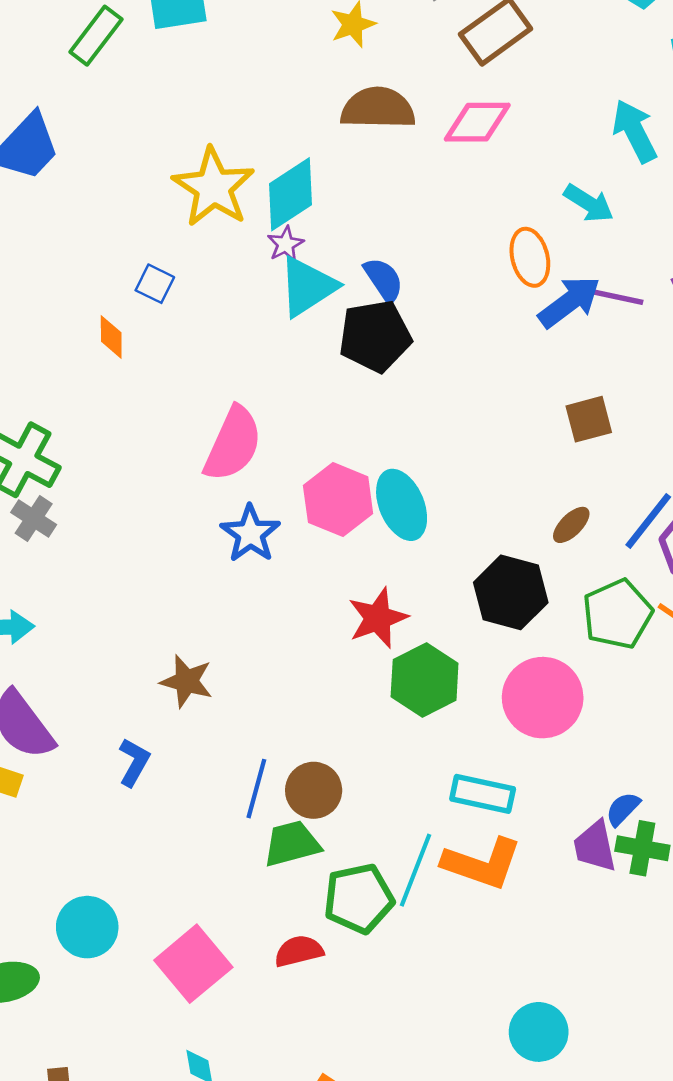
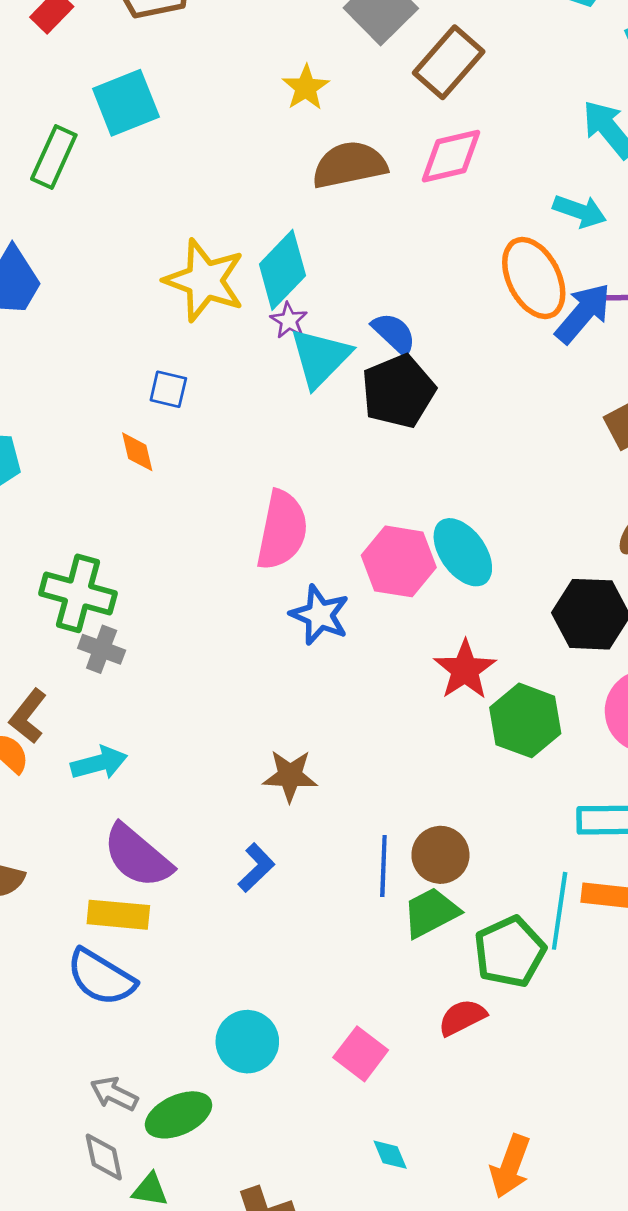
orange ellipse: (530, 257) -> (534, 278), size x1.4
blue L-shape: (134, 762) -> (256, 868), turned 30
pink square: (193, 964) -> (361, 1054), size x0.7

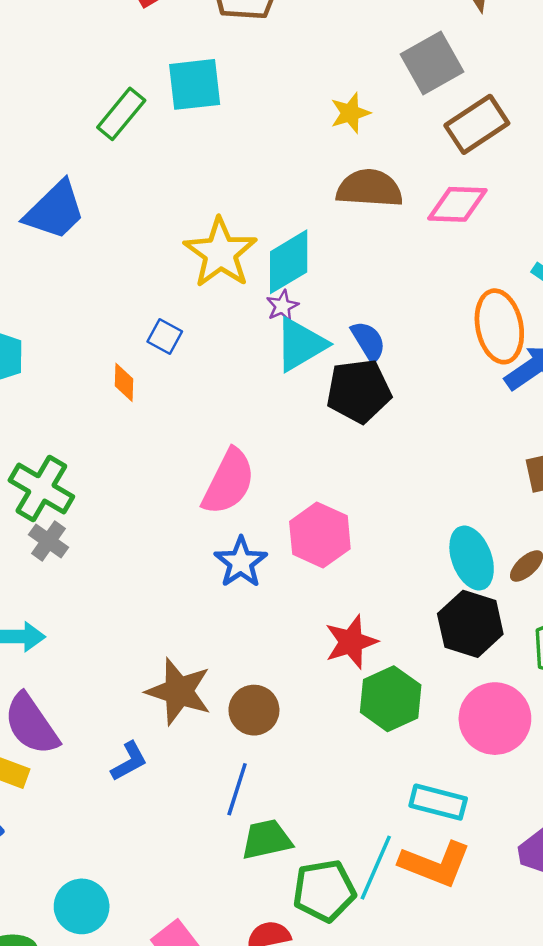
cyan ellipse: (463, 552) -> (472, 558), moved
brown star: (290, 776) -> (179, 691), size x1.4
brown circle: (440, 855) -> (254, 710), moved

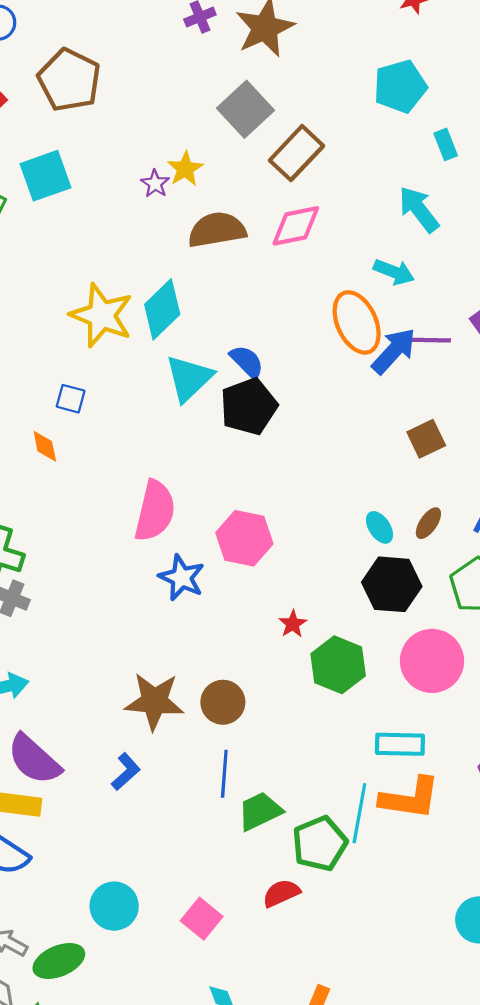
purple star: (282, 306) -> (155, 184), moved
cyan ellipse: (472, 558) -> (380, 527), size x0.6
red star: (351, 642) -> (293, 624), size x0.6

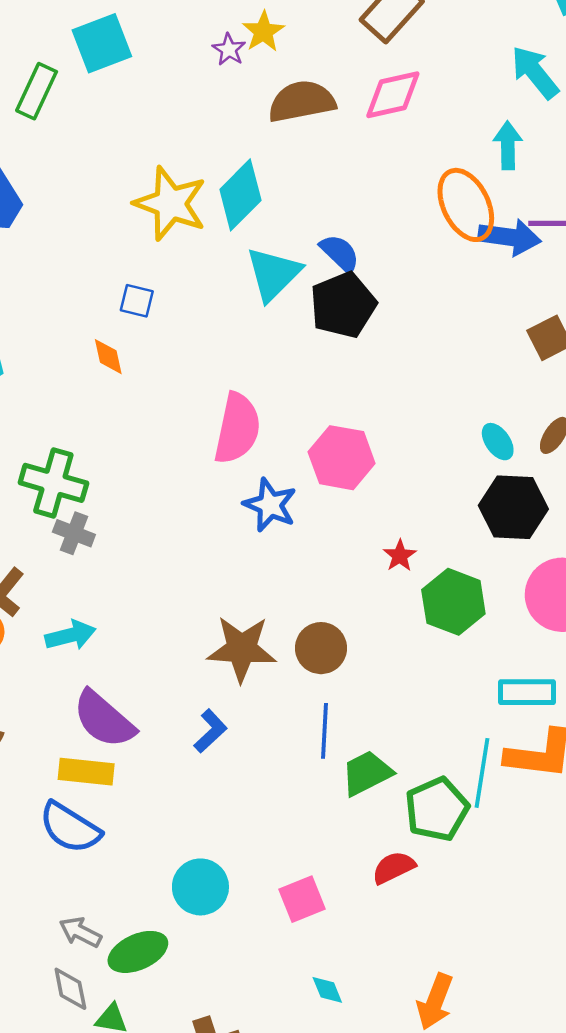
cyan arrow: (394, 272) -> (508, 145), turned -111
blue arrow: (394, 351) -> (510, 237), turned 57
pink square: (202, 919) -> (302, 899), turned 30

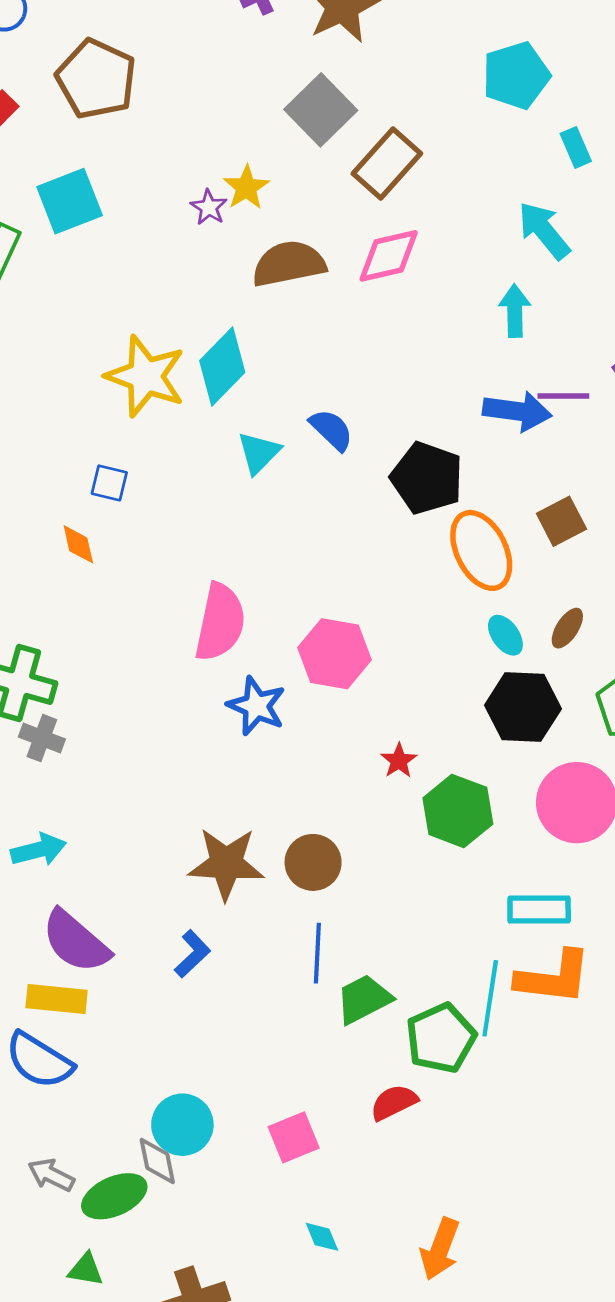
orange ellipse: (466, 205) -> (481, 550), moved
cyan triangle: (273, 274) -> (259, 453), size x0.7
black pentagon: (343, 305) -> (427, 478), moved, turned -30
gray diamond: (70, 989) -> (157, 1161), moved

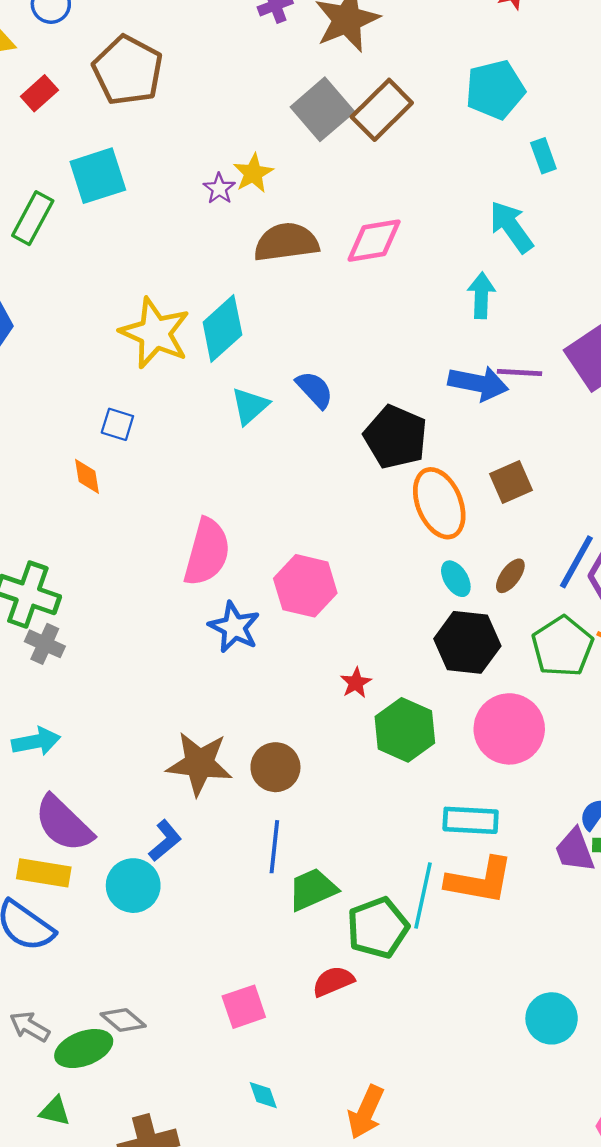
brown rectangle: (387, 164) -> (382, 110), moved
cyan circle: (182, 1125) -> (133, 886), moved
gray diamond: (157, 1161) -> (123, 1020), turned -42

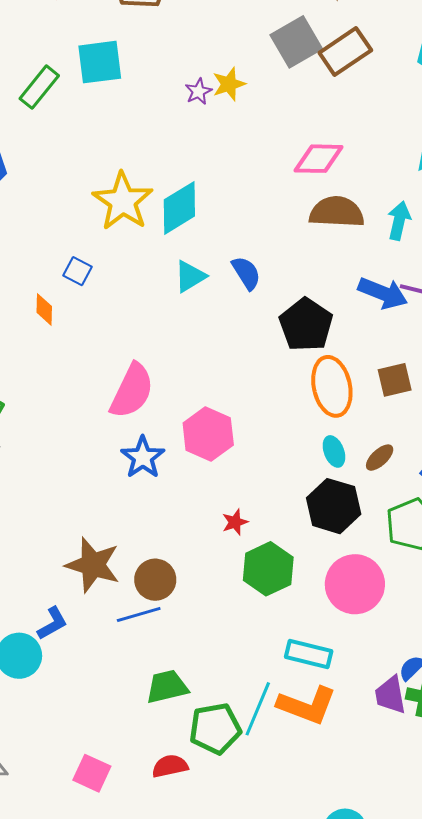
brown semicircle: (286, 242) -> (337, 212), moved
blue line: (274, 847) -> (139, 615), moved, turned 57
pink square: (244, 1007) -> (92, 773), turned 33

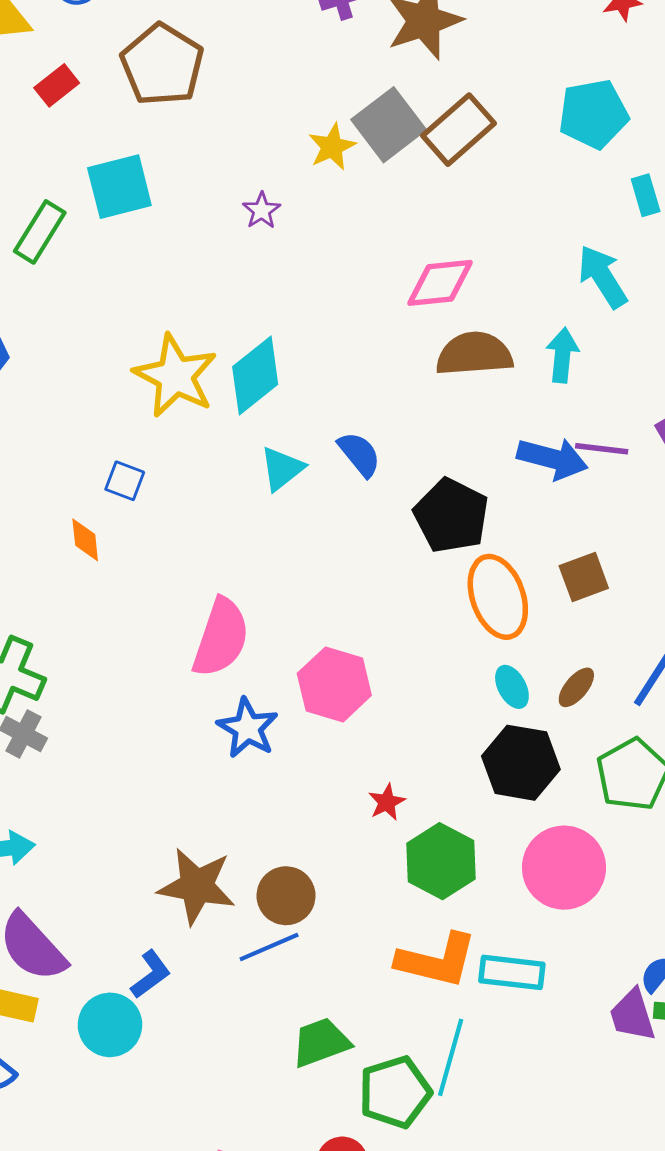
yellow star: (229, 84) -> (332, 147), moved
orange L-shape: (307, 705) -> (437, 960), moved

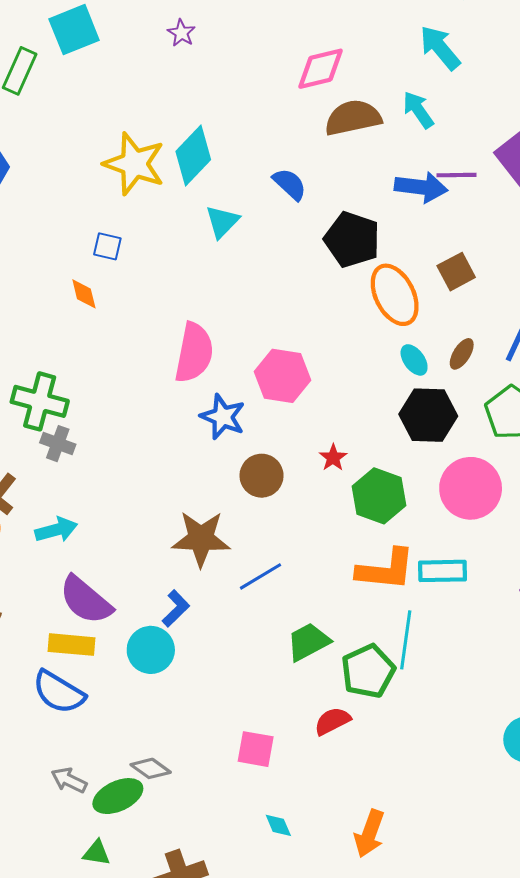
cyan arrow: (562, 355) -> (418, 110), turned -33
blue semicircle: (359, 454) -> (290, 184), moved
brown circle: (286, 896) -> (262, 476), moved

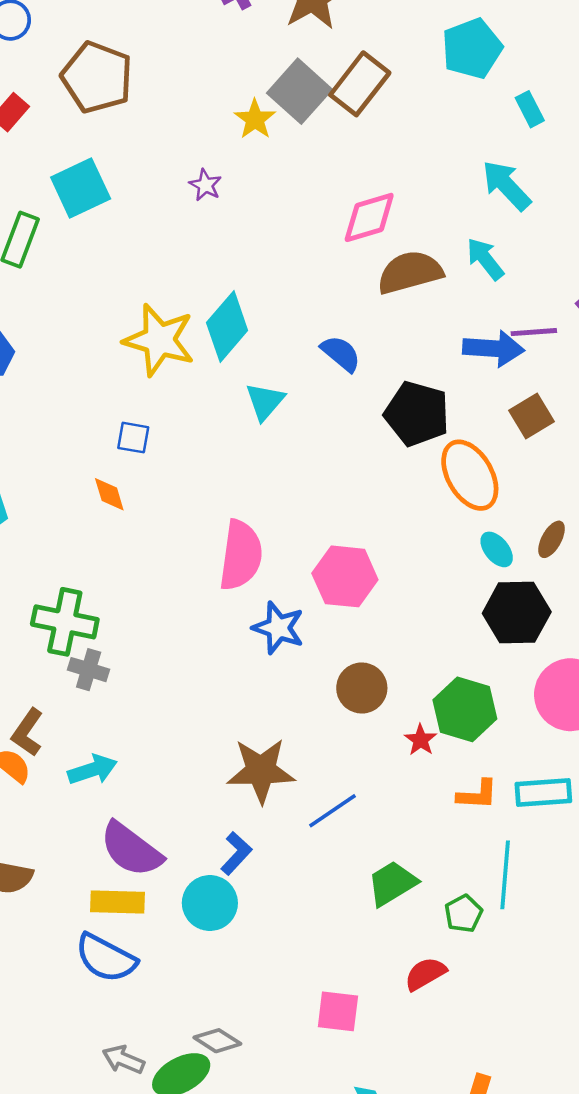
brown square: (456, 272) -> (532, 416), moved
red star: (333, 458) -> (421, 740), moved
brown circle: (262, 476) -> (362, 688), moved
orange L-shape: (386, 570) -> (477, 795), size x0.6
green pentagon: (368, 671) -> (463, 914), size x0.6

